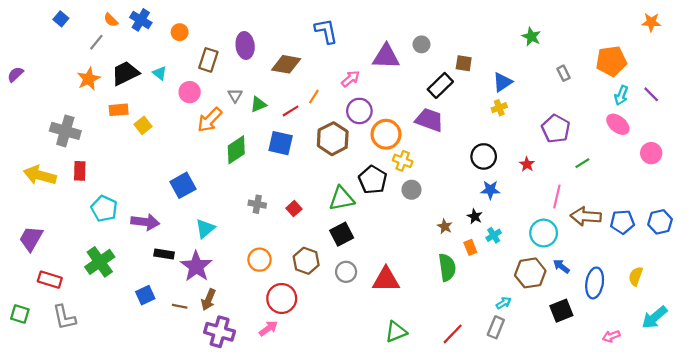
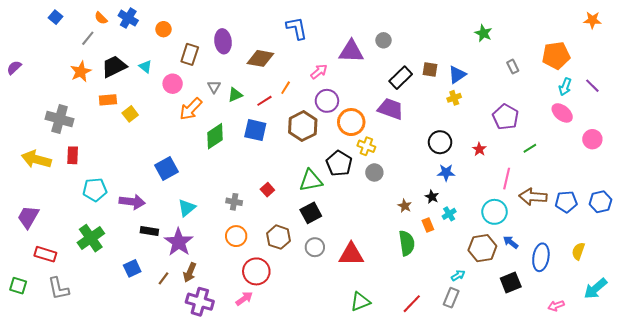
brown square: (464, 63) -> (430, 70), moved
gray cross: (257, 204) -> (234, 202), moved
cyan pentagon: (104, 209) -> (95, 190), turned -30
brown line: (180, 306) -> (163, 278), turned -64

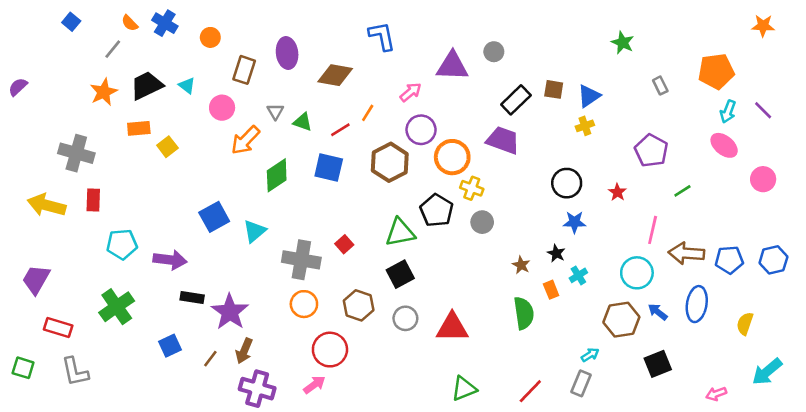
green triangle: (235, 95) -> (303, 122), turned 42
gray cross: (234, 202) -> (301, 260), size x1.8
cyan triangle: (187, 208) -> (255, 231), moved
blue ellipse: (541, 257) -> (697, 304), moved

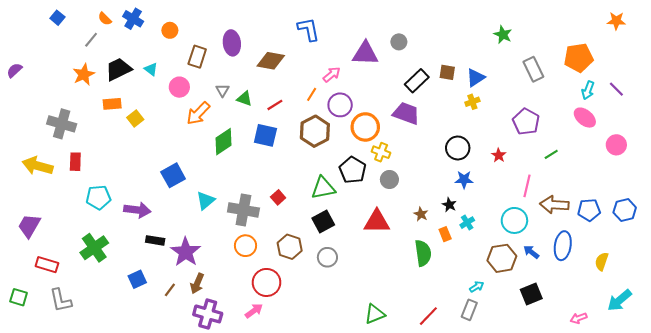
gray rectangle: (660, 86) -> (533, 69), size x1.6
orange line: (368, 113) -> (312, 94), moved
cyan triangle: (255, 231) -> (206, 201), moved
red triangle: (452, 327) -> (377, 222), moved

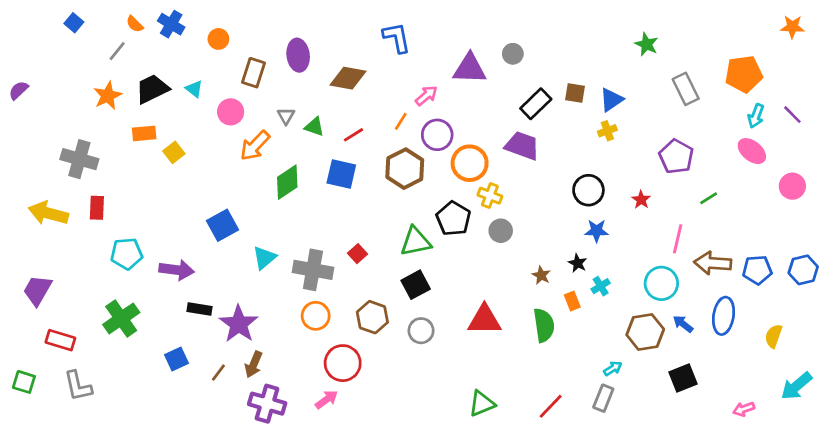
red triangle: (377, 222) -> (484, 320), moved

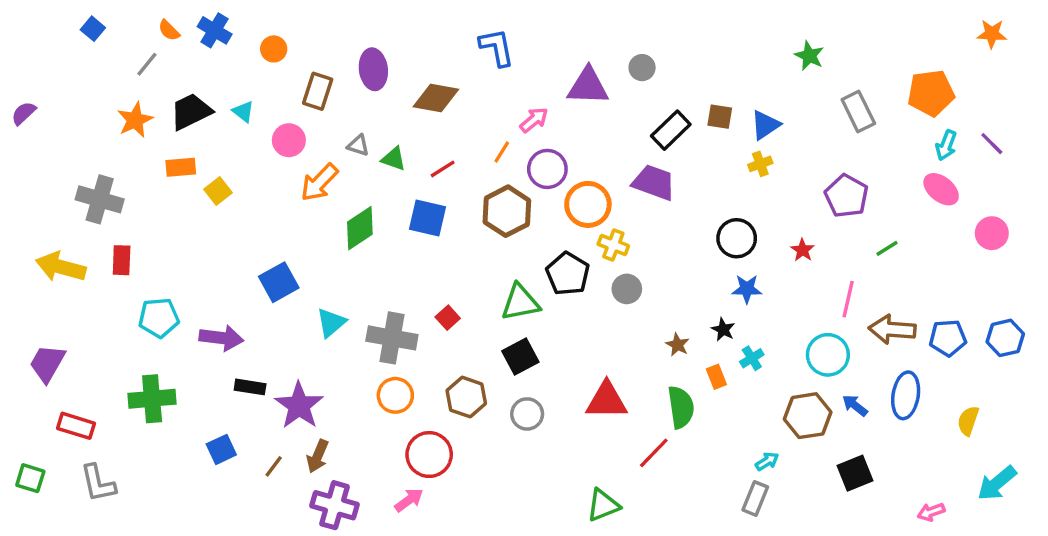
gray triangle: (286, 116) -> (358, 145), turned -42
green cross: (121, 319) -> (152, 399), turned 30
red line: (551, 406) -> (654, 453), moved

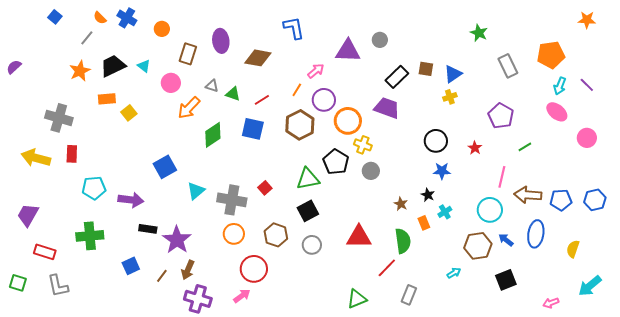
gray rectangle: (755, 498) -> (409, 295), moved

